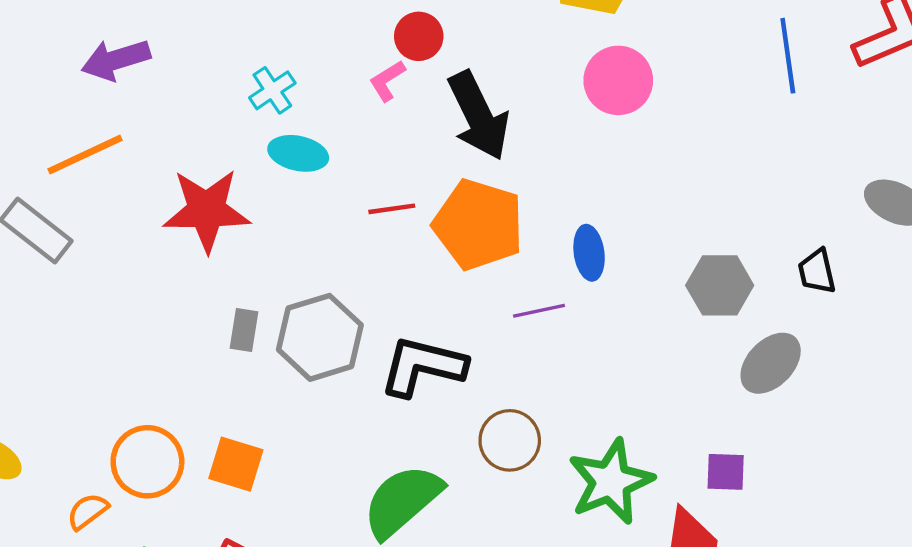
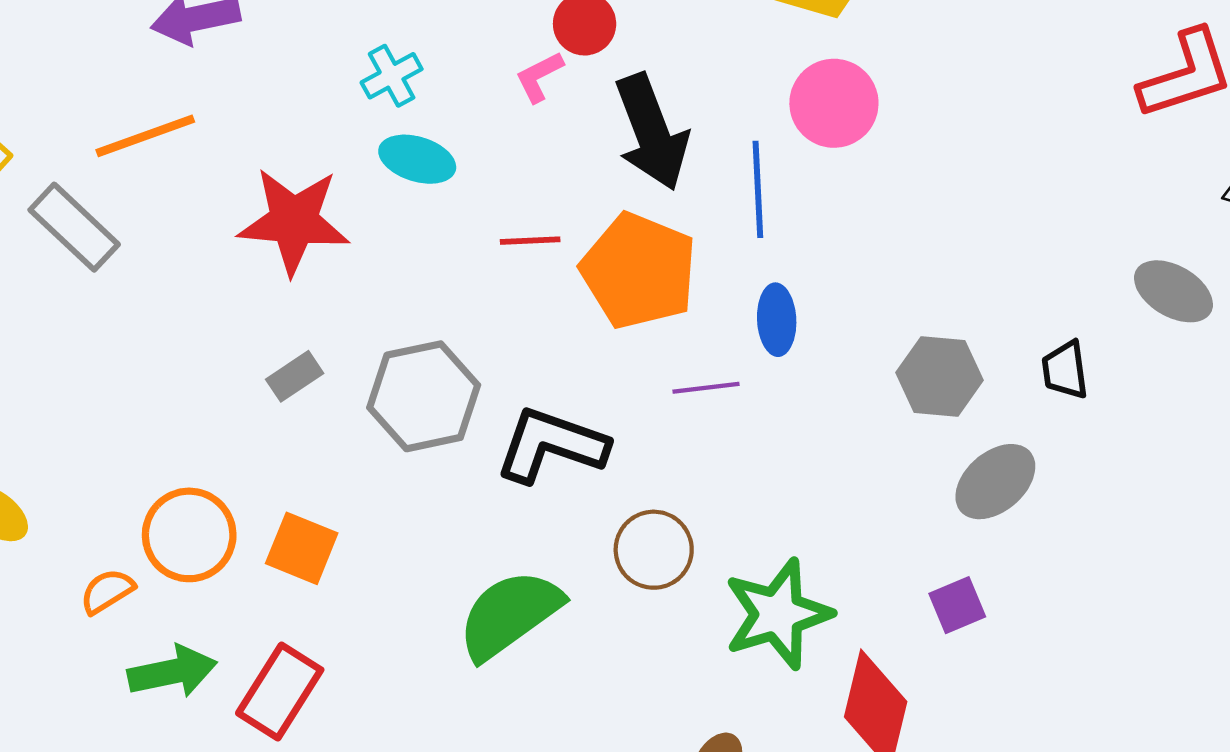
blue line: (788, 56) -> (758, 189), moved
gray rectangle: (244, 330) -> (295, 376), moved, turned 42
purple square: (726, 472) -> (957, 605), moved, turned -30

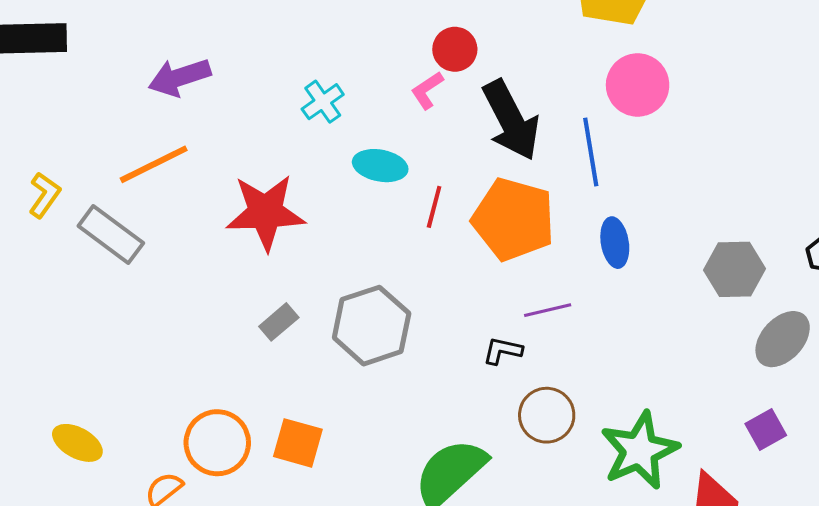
cyan ellipse: (417, 159) -> (380, 166), moved
red line: (530, 241) -> (434, 207), turned -66
purple line: (706, 388) -> (548, 310), moved
black L-shape: (551, 445) -> (503, 351), moved, size x0.5

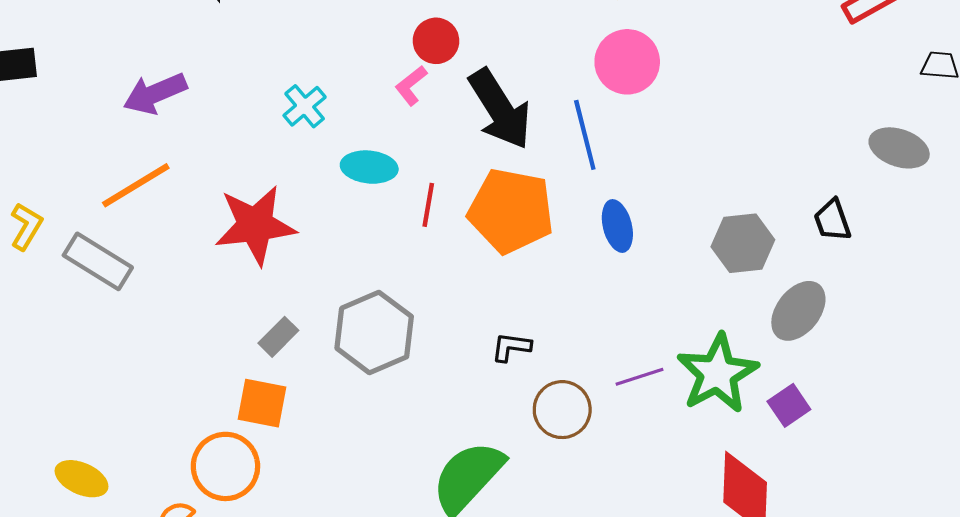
purple line: (548, 310) -> (640, 377), moved
orange square: (298, 443) -> (262, 403), moved
green star: (640, 450) -> (717, 373), moved

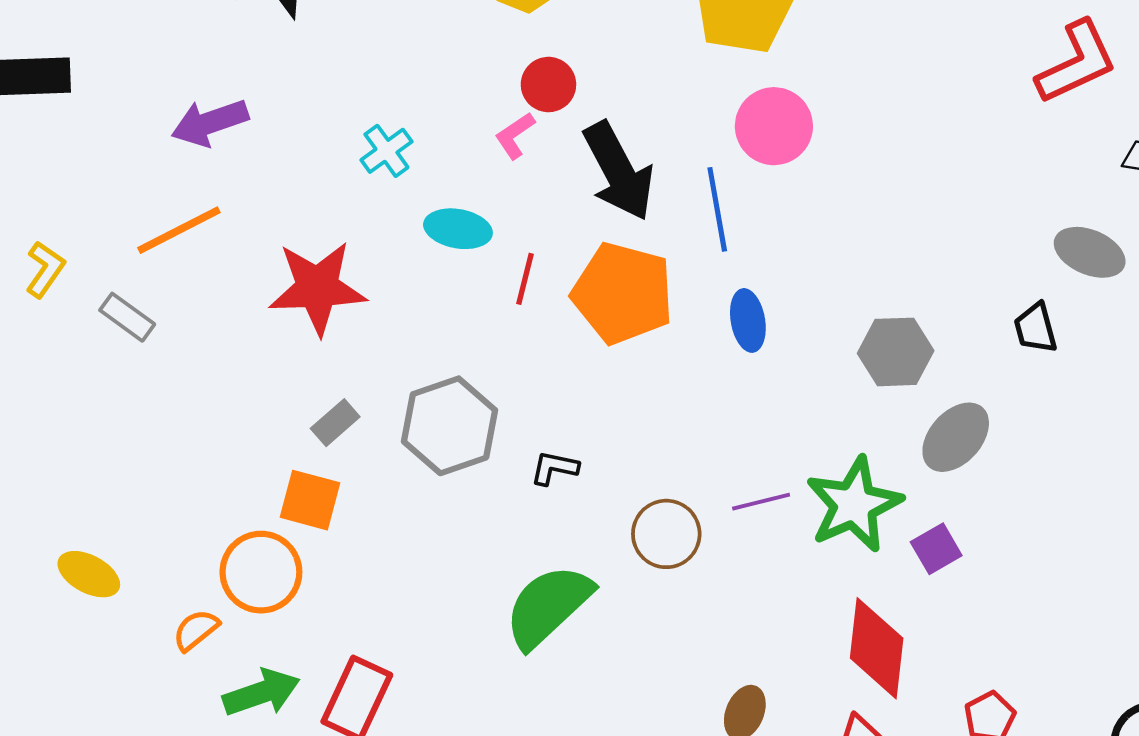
black trapezoid: (832, 220) -> (1036, 328), moved
gray rectangle: (98, 261) -> (127, 317), size x0.7
black L-shape: (511, 347) -> (554, 468), moved

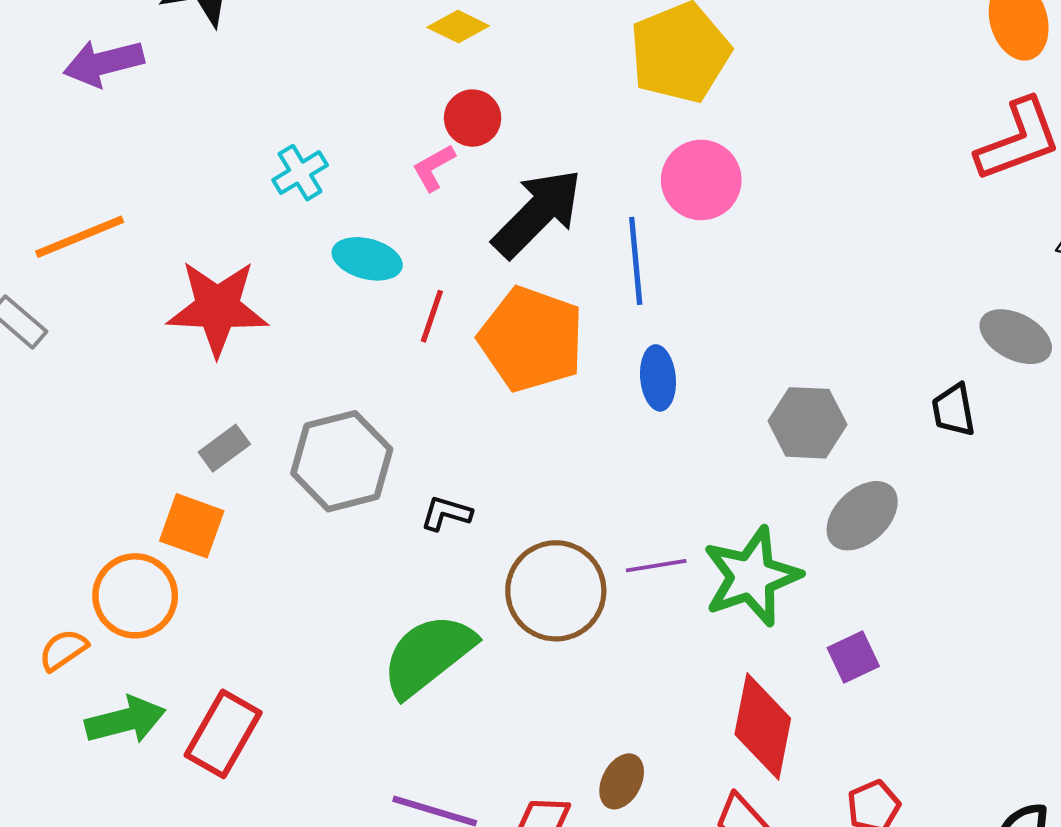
purple arrow: (210, 123) -> (104, 63), moved
black arrow: (619, 171) -> (537, 213), turned -112
brown circle: (666, 534) -> (556, 591), size x1.4
purple square: (936, 549) -> (853, 657), moved

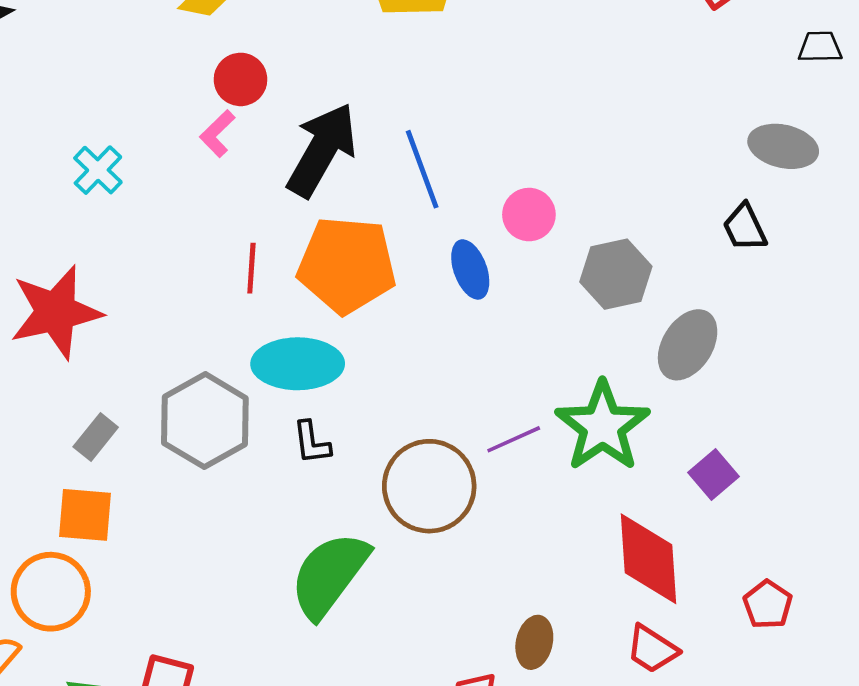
pink circle: (701, 180) -> (529, 215), moved, size x0.7
cyan ellipse: (367, 259) -> (298, 364), moved, size x1.4
black L-shape: (446, 513) -> (312, 443), turned -99

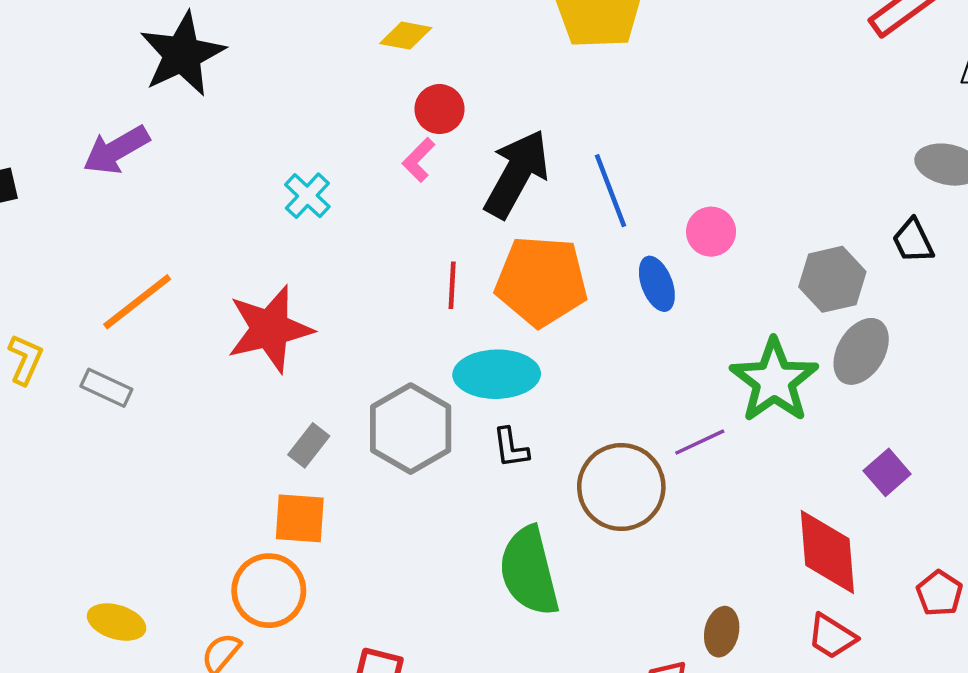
gray hexagon: (616, 274) -> (832, 279), moved
green star: (603, 426) -> (774, 381), moved
green semicircle: (329, 575) -> (529, 571), turned -50

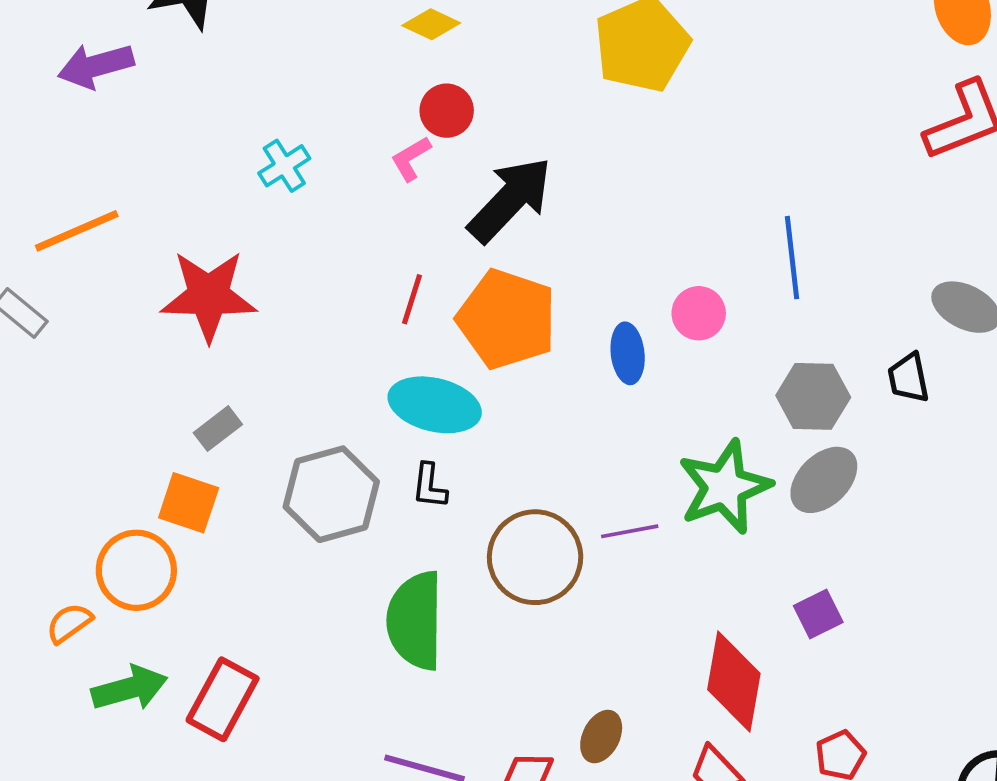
blue line: (611, 191) -> (792, 258), moved
gray hexagon: (411, 429) -> (331, 494), moved

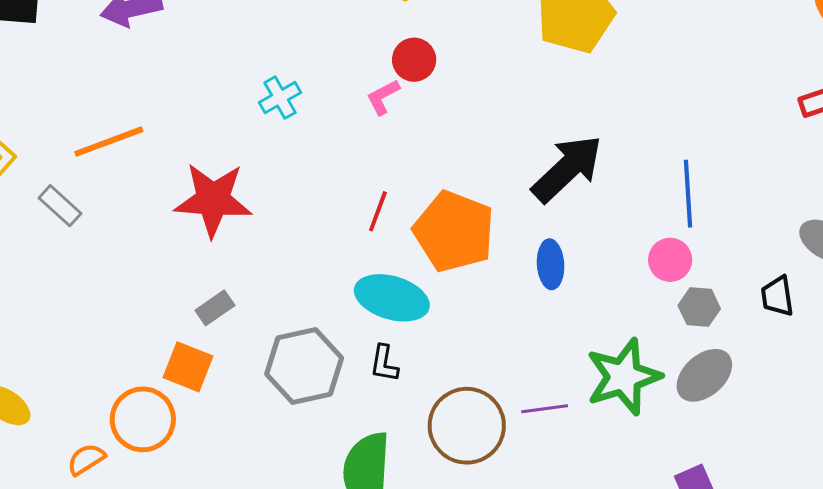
black arrow: (510, 200) -> (567, 169), moved
pink circle: (699, 313) -> (670, 260), moved
gray hexagon: (813, 396) -> (699, 307), size x0.7

